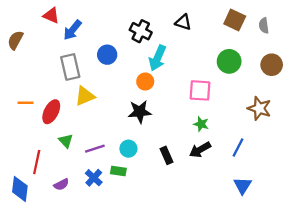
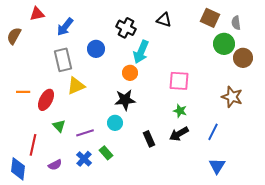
red triangle: (51, 16) -> (37, 14), moved, turned -35
green circle: (229, 61) -> (224, 44), moved
cyan circle: (128, 149) -> (115, 123), moved
green rectangle: (118, 171) -> (106, 153), turned 40

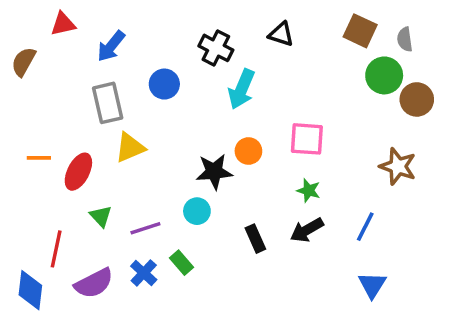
orange circle: (130, 73) -> (248, 151), moved
purple semicircle: (55, 165) -> (94, 283), size x1.6

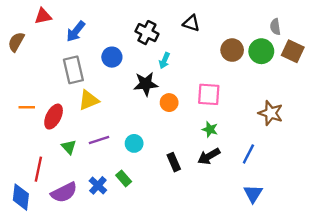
brown square: (360, 31) -> (293, 51), moved
cyan arrow: (242, 89) -> (164, 61), size x0.6
brown circle: (417, 99) -> (232, 50), moved
black star: (214, 172) -> (146, 84), moved
purple line: (145, 228) -> (99, 140), moved

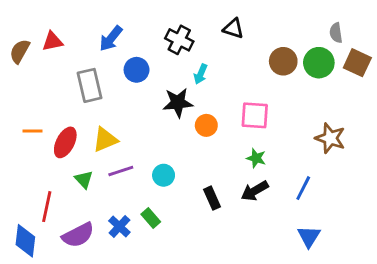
red triangle: (43, 16) -> (52, 41), moved
blue arrow: (76, 31) -> (111, 38), moved
yellow triangle: (89, 100) -> (105, 140), moved

